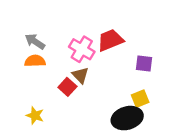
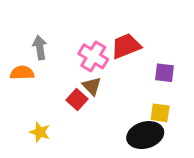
gray arrow: (35, 41) -> (40, 47), turned 48
orange semicircle: (35, 61) -> (22, 73), moved
yellow square: (140, 99) -> (160, 113), turned 30

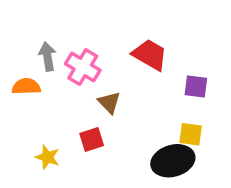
red trapezoid: (126, 46) -> (150, 55), turned 52
pink cross: (93, 56) -> (83, 67), moved
red square: (77, 99) -> (92, 140), moved, turned 30

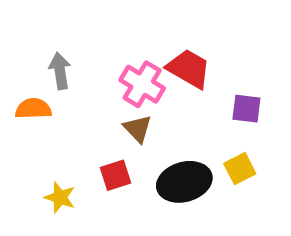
pink cross: (83, 67) -> (142, 84), moved
yellow square: (191, 134) -> (240, 169), turned -35
black ellipse: (173, 161) -> (184, 182), moved

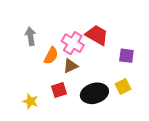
orange semicircle: (33, 109) -> (51, 56), moved, turned 120
brown triangle: (138, 129) -> (70, 66), turned 49

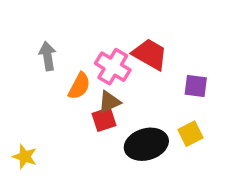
red square: (59, 90) -> (104, 120), moved
yellow star: (31, 101) -> (25, 157), moved

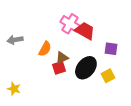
gray arrow: (48, 56) -> (15, 40), moved, turned -91
pink cross: (113, 67) -> (70, 24), moved
black ellipse: (146, 144) -> (86, 68), moved, turned -35

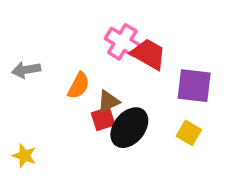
purple square: (111, 49) -> (194, 86), size x1.5
black ellipse: (86, 68) -> (129, 128), moved
yellow square: (108, 76) -> (189, 133), turned -32

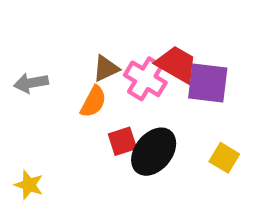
pink cross: (122, 42) -> (145, 79), moved
purple square: (194, 86) -> (208, 83), moved
brown triangle: (108, 101) -> (106, 68), moved

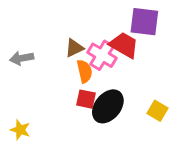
purple square: (208, 83) -> (144, 22), moved
orange semicircle: (93, 102) -> (85, 71), moved, turned -40
red square: (122, 141) -> (86, 99), turned 30

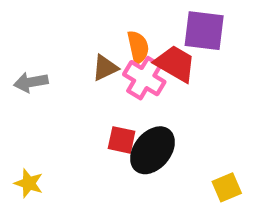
orange semicircle: (85, 71) -> (138, 47), moved
yellow square: (158, 111) -> (227, 187), moved, turned 36

